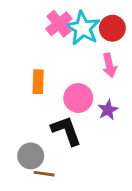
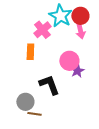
pink cross: (59, 24) -> (42, 30), moved
pink arrow: (109, 65) -> (80, 31), moved
pink circle: (78, 98) -> (69, 61), moved

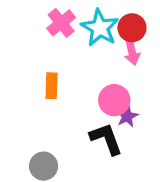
pink cross: (42, 30) -> (61, 23), moved
black L-shape: (49, 85) -> (106, 139), moved

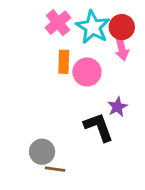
orange rectangle: (52, 86) -> (64, 62), moved
pink circle: (114, 100) -> (87, 72), moved

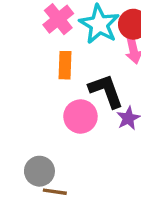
pink circle: (87, 72) -> (80, 116), moved
black L-shape: (99, 127) -> (106, 91), moved

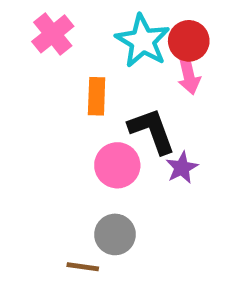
pink cross: (58, 19) -> (53, 34), moved
gray circle: (39, 171) -> (115, 234), moved

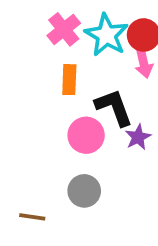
pink cross: (53, 34) -> (64, 29), moved
brown line: (83, 267) -> (32, 217), moved

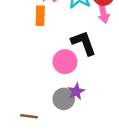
orange rectangle: (69, 80) -> (40, 16), moved
purple star: (138, 137) -> (76, 91), moved

